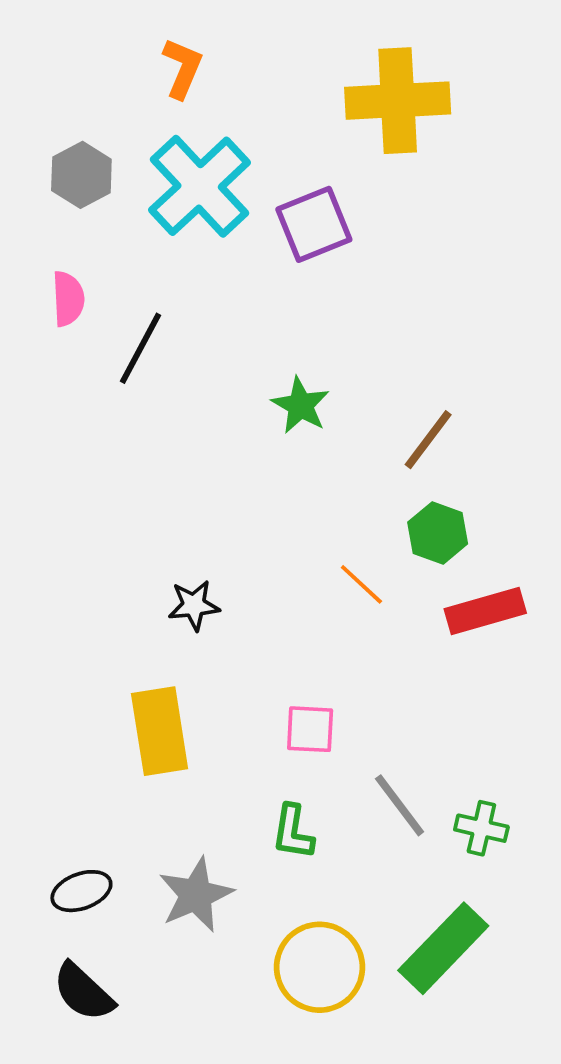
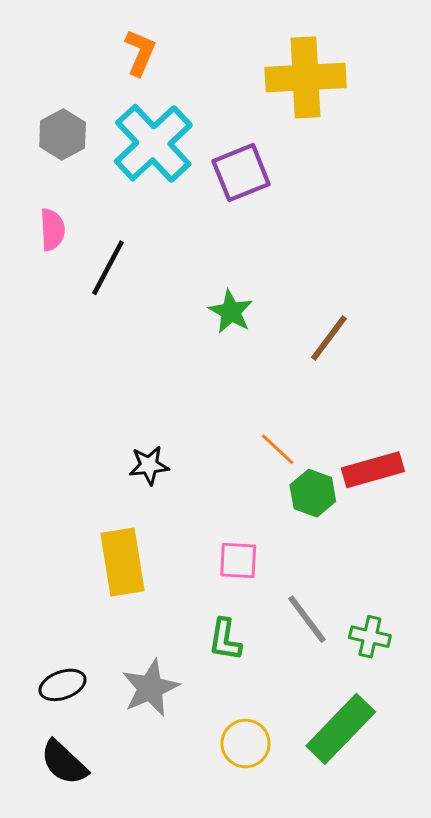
green hexagon: (438, 533) -> (313, 493), moved
yellow circle: (320, 967) -> (246, 744), size x0.7

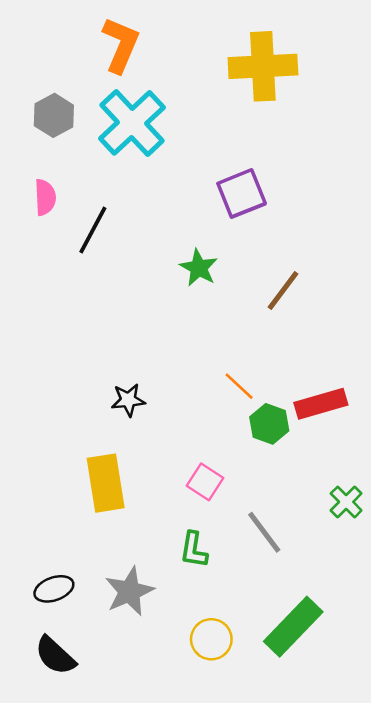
orange L-shape: (140, 53) -> (121, 45), size x1.4
purple square: (241, 173) -> (242, 193), moved
pink square: (238, 561) -> (205, 482), turned 30
green cross: (370, 637) -> (346, 502), moved, turned 32

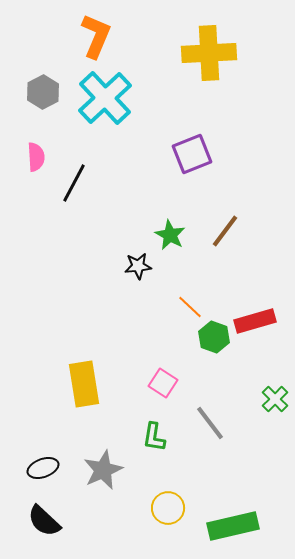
green star: (199, 268) -> (170, 235), moved
black star: (128, 400) -> (138, 266), moved
green rectangle: (293, 627) -> (233, 526), moved, turned 33

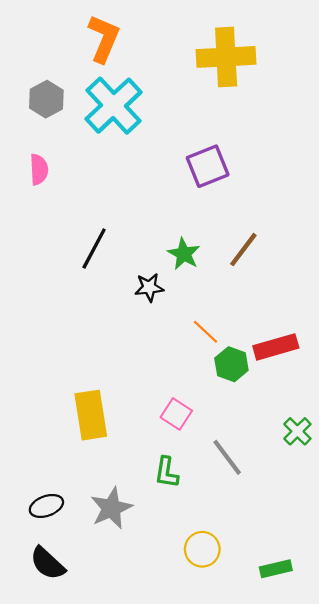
black line: (74, 183) -> (94, 248), moved
yellow circle: (168, 508) -> (202, 549), moved
green rectangle: (233, 526) -> (276, 569), moved, size x0.6

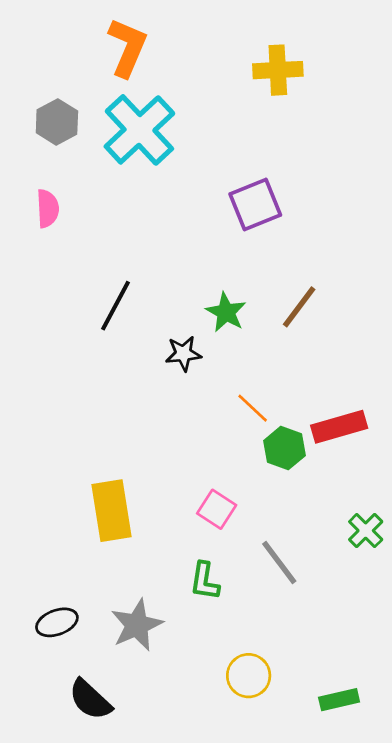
yellow cross: (226, 57) -> (278, 70), size x0.7
black semicircle: (48, 563) -> (90, 700), moved

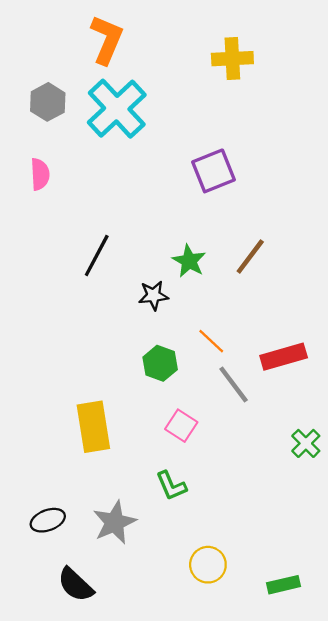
green hexagon: (285, 448) -> (160, 363), moved
gray line: (279, 562) -> (234, 384), moved
green L-shape: (205, 581) -> (171, 486), turned -32

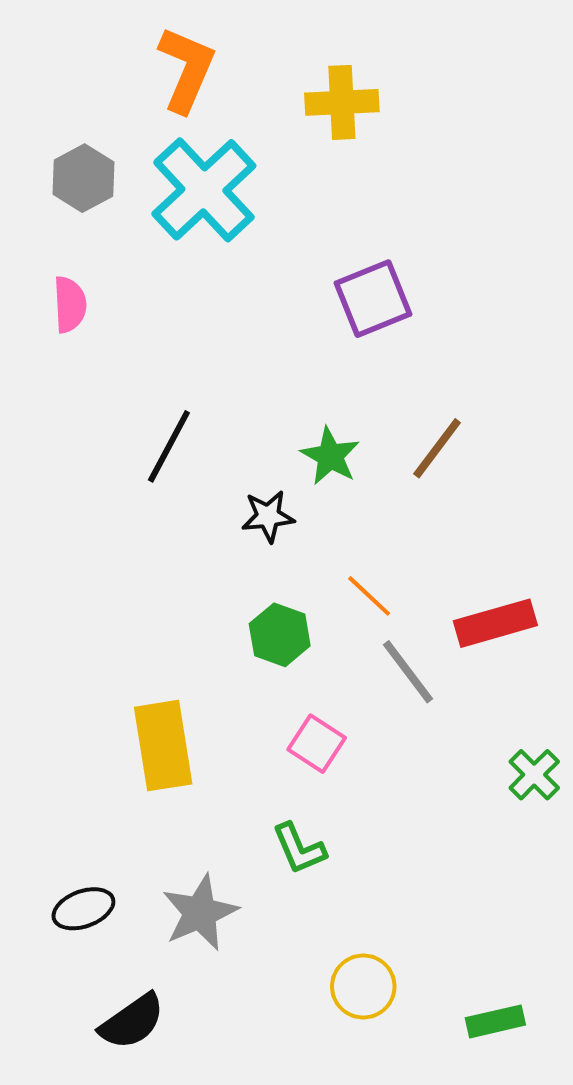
yellow cross: (232, 59) -> (342, 102), moved
black semicircle: (76, 585) -> (132, 1021), turned -78

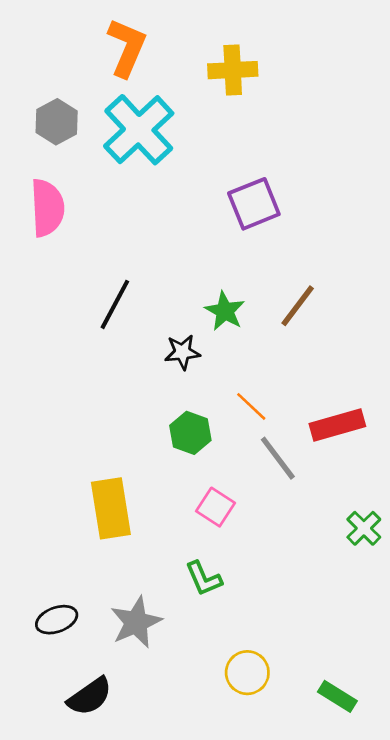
pink semicircle: (70, 304) -> (47, 208), size x1.5
green rectangle: (495, 1021) -> (337, 696), turned 45

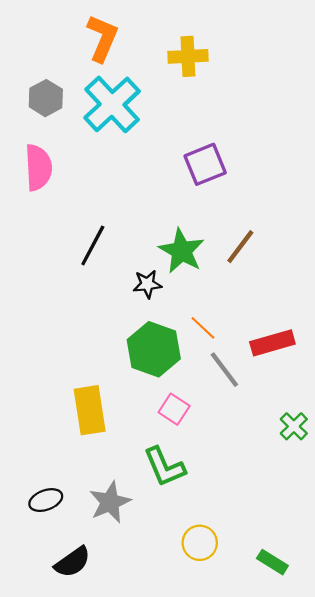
green star: (225, 311) -> (182, 251), size x1.4
green hexagon: (190, 433) -> (154, 349), size x1.6
green L-shape: (204, 579) -> (164, 467), size x1.4

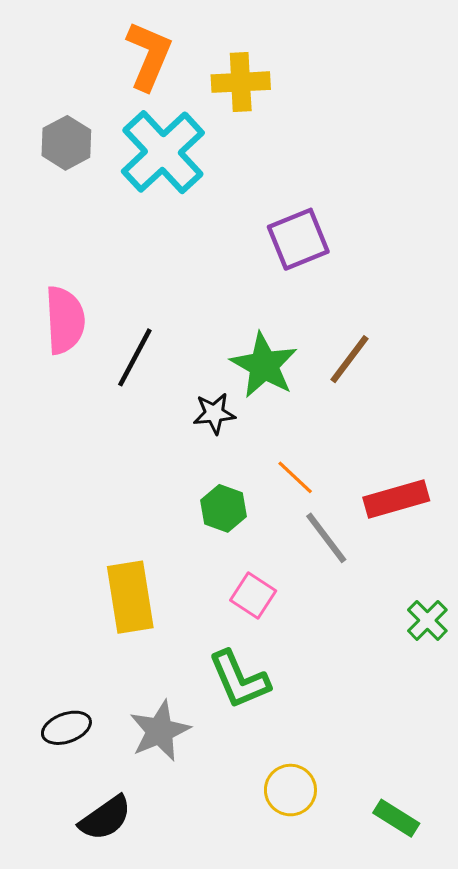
yellow cross: (188, 56) -> (241, 82), moved
pink semicircle: (38, 168) -> (65, 320), moved
green hexagon: (154, 349) -> (224, 508), size x0.6

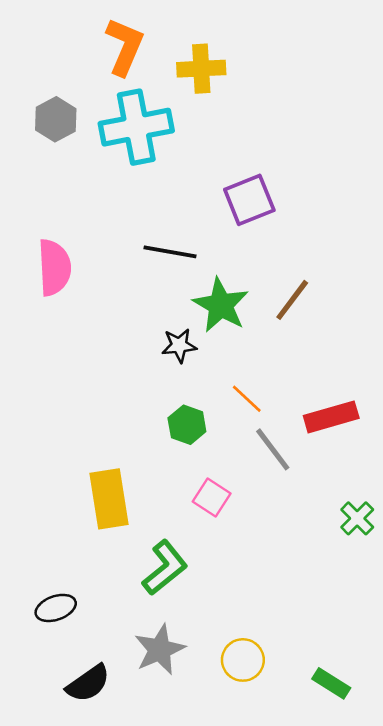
cyan cross: (163, 152) -> (136, 127), turned 32
black line: (135, 357) -> (170, 252), moved, turned 72
green L-shape: (239, 680) -> (165, 568), moved, turned -106
gray star: (160, 731) -> (160, 650), moved

